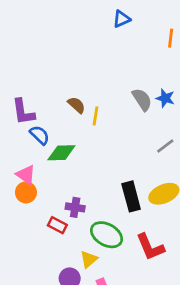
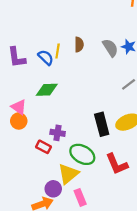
brown semicircle: (76, 105) -> (79, 45), moved, turned 48
yellow line: (96, 116) -> (58, 51), moved
blue semicircle: (40, 135) -> (46, 57), moved
yellow triangle: (89, 259) -> (68, 174), size x1.5

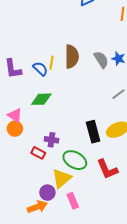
brown semicircle: (79, 45) -> (72, 57), size x1.6

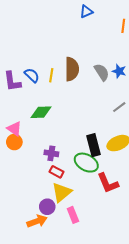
blue semicircle: (40, 69) -> (32, 75), moved
red rectangle: (38, 153) -> (56, 172), moved
green ellipse: (75, 160) -> (86, 163), moved

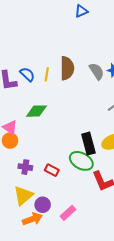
purple cross: (51, 153) -> (25, 167), moved
yellow triangle: (62, 192) -> (23, 196), moved
pink rectangle: (73, 215) -> (68, 213), turned 70

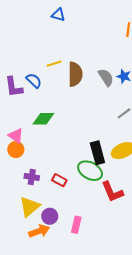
blue triangle: (81, 11) -> (58, 15), moved, turned 40
yellow line: (47, 74) -> (54, 64), moved, turned 64
pink rectangle: (68, 213) -> (76, 225), turned -35

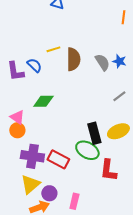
purple cross: (32, 177) -> (32, 156), size x1.6
red rectangle: (59, 180) -> (58, 159), size x1.5
red L-shape: (112, 192) -> (108, 170), turned 30

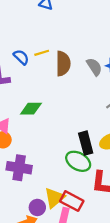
blue semicircle: (34, 65) -> (21, 57), moved
red rectangle: (58, 159) -> (72, 201), moved
yellow triangle: (30, 184) -> (55, 198), moved

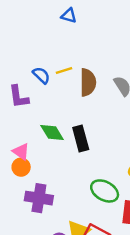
green diamond: (31, 109) -> (52, 133), turned 60
black rectangle: (86, 143) -> (81, 138), moved

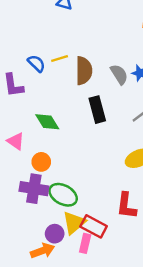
black rectangle: (81, 138) -> (97, 110), moved
orange circle: (21, 167) -> (41, 162), moved
green ellipse: (105, 191) -> (63, 195), moved

